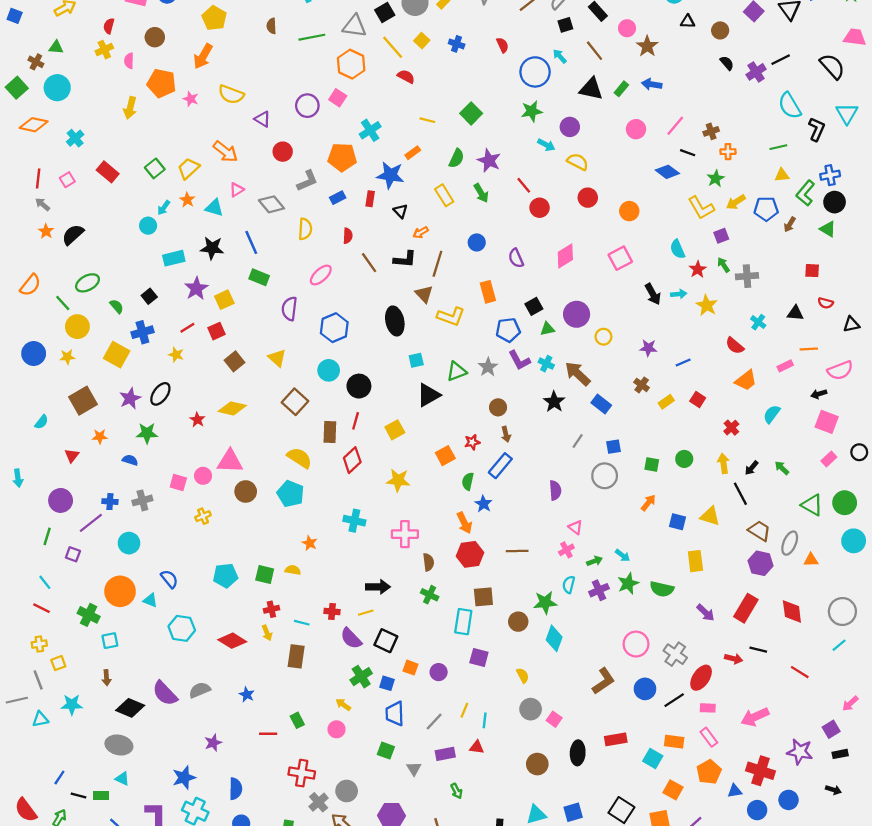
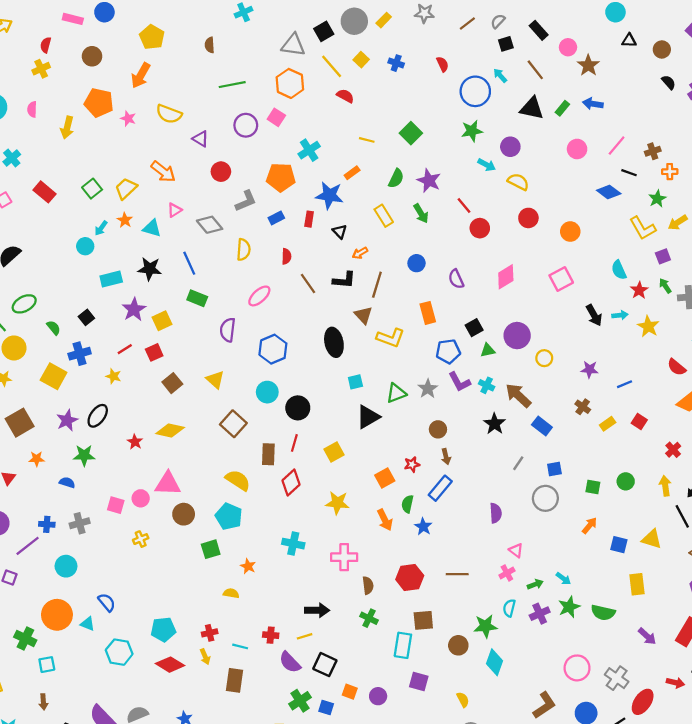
green line: (312, 37) -> (232, 85), moved
pink semicircle: (129, 61) -> (32, 109), moved
orange arrow: (464, 523) -> (385, 520), moved
green square: (265, 574) -> (211, 549), moved, turned -30
cyan pentagon: (225, 576) -> (163, 629), moved

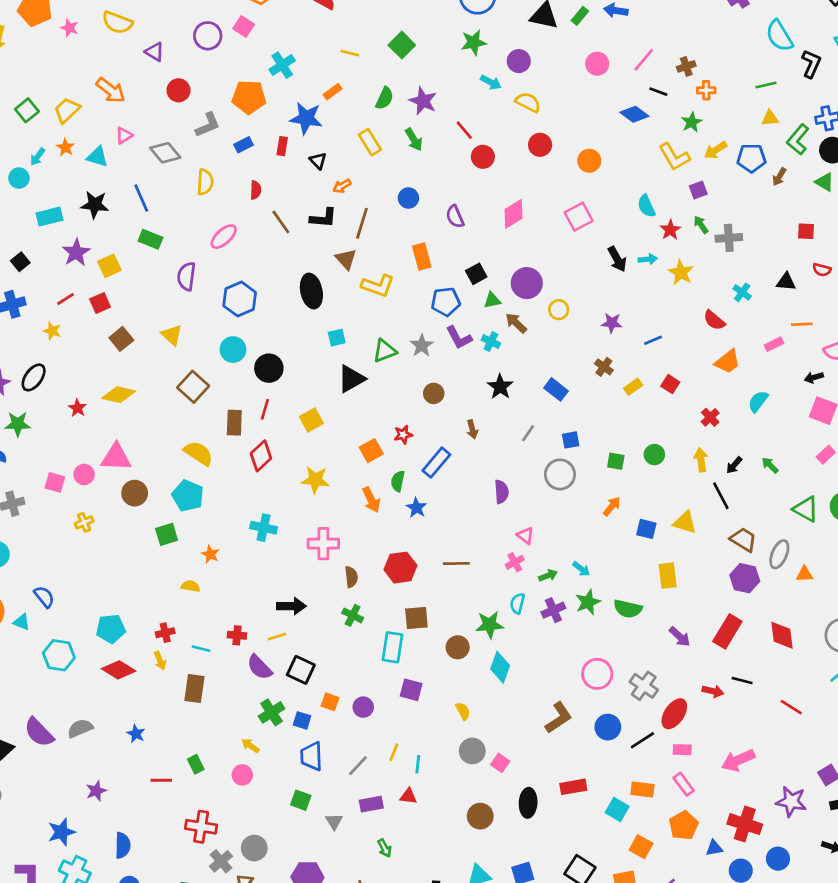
brown arrow: (518, 395) -> (516, 323), moved, size x0.7
brown arrow: (446, 457) -> (472, 429), moved

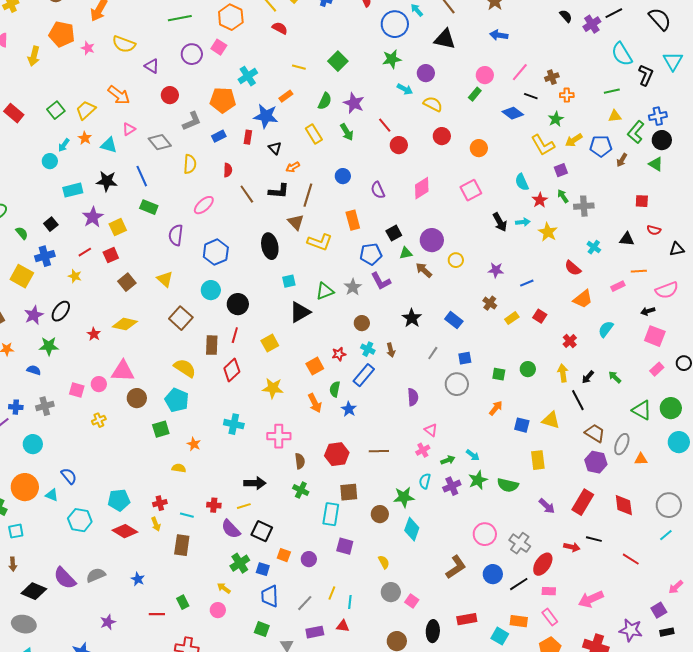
green rectangle: (580, 16) -> (475, 94), moved
cyan cross: (491, 342) -> (368, 349), moved

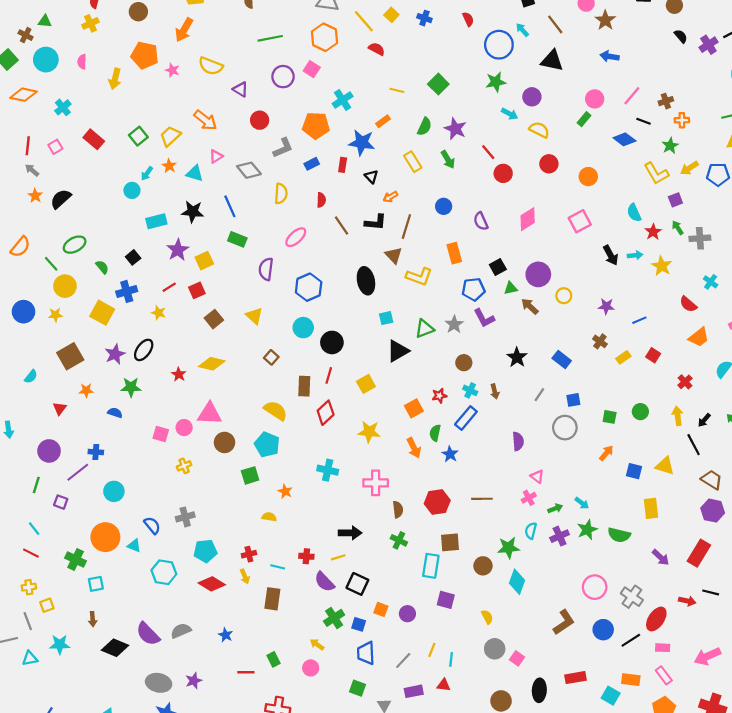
brown square: (181, 318) -> (271, 357), size x0.6
gray cross: (45, 406) -> (185, 517), moved
gray ellipse: (24, 624) -> (159, 683), moved

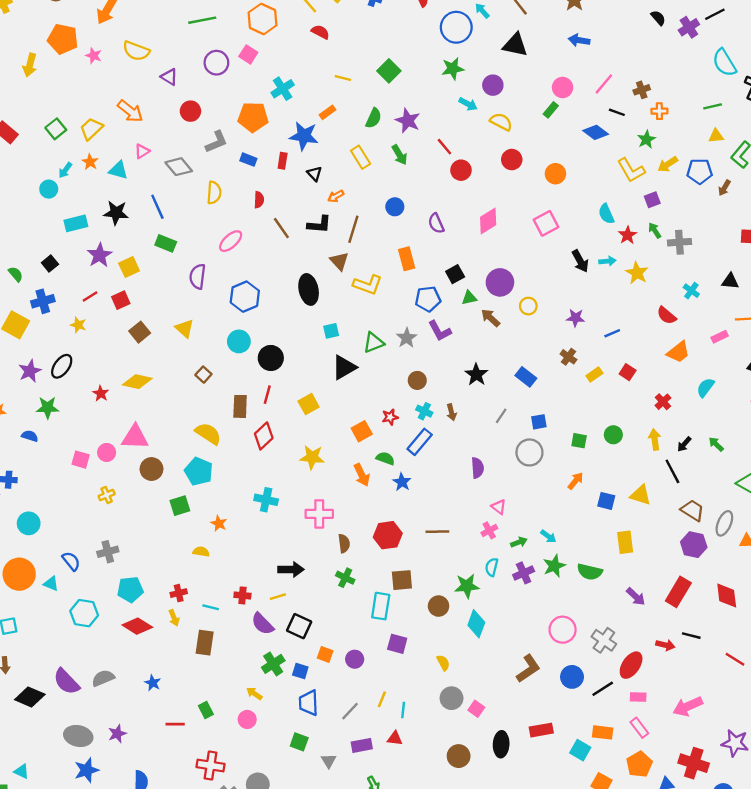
blue rectangle: (312, 164) -> (248, 160), turned 48
green semicircle: (435, 433) -> (385, 458), turned 98

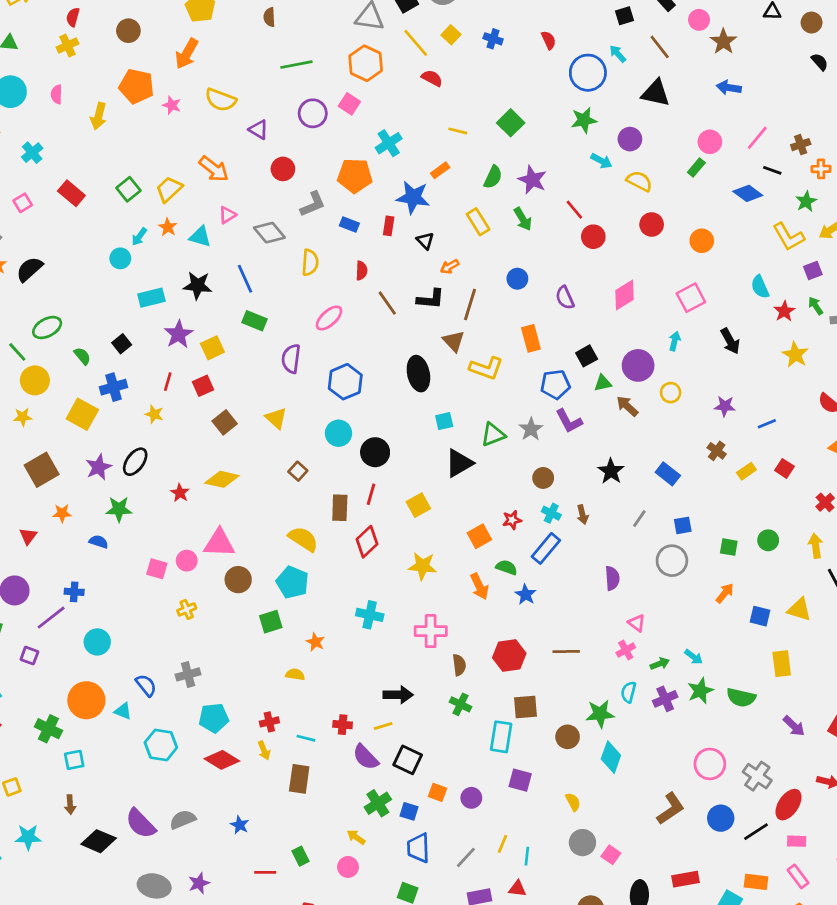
cyan arrow: (607, 261) -> (675, 341), moved, turned -70
red line: (90, 297) -> (168, 382), turned -42

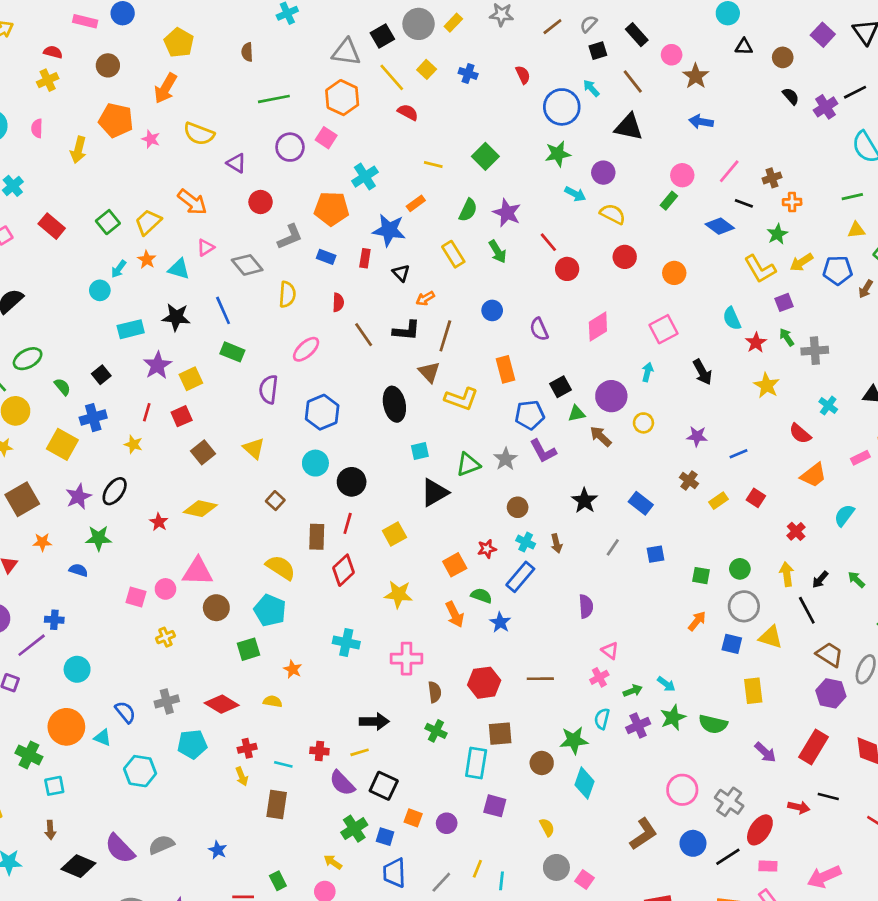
red semicircle: (73, 17) -> (53, 52), turned 90
gray circle: (672, 561) -> (744, 606), moved
red diamond: (222, 760) -> (222, 704), moved

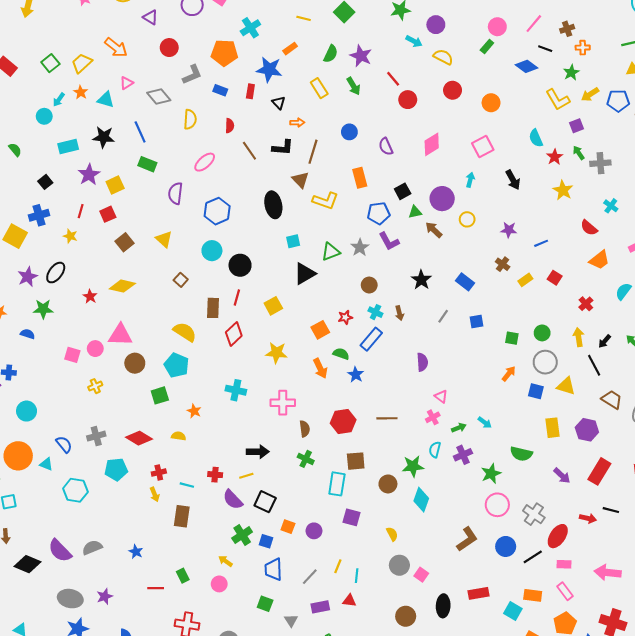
orange arrow: (425, 298) -> (297, 123), turned -152
green semicircle: (62, 387) -> (15, 150), moved
purple hexagon: (831, 693) -> (587, 430), moved
green star: (673, 717) -> (491, 474), moved
pink arrow: (824, 877) -> (608, 573), turned 30

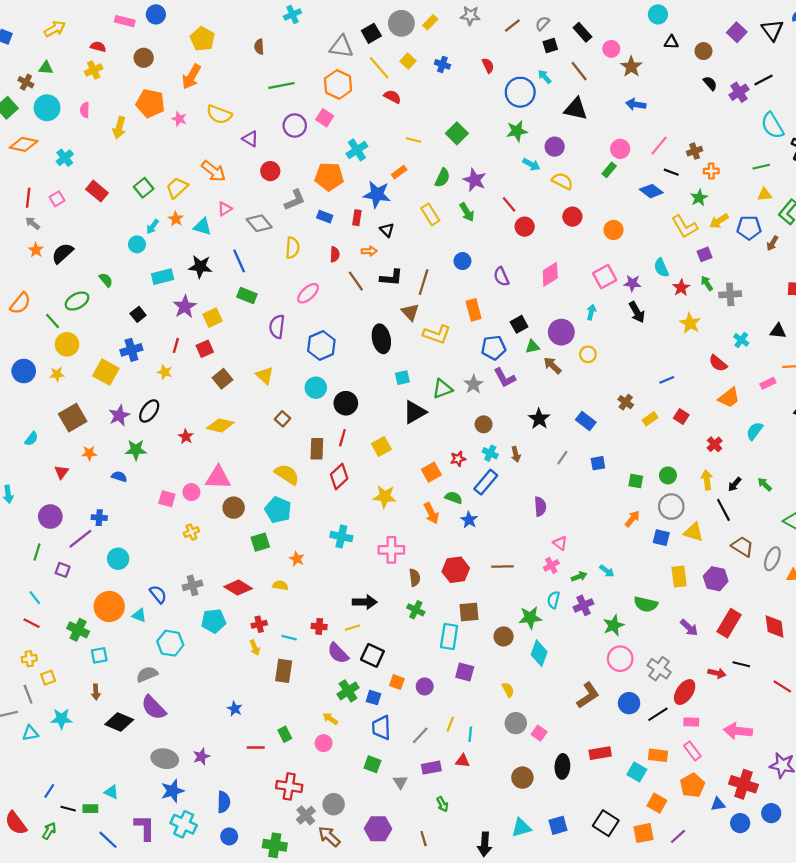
orange arrow: (297, 123) -> (369, 251), moved
purple star: (509, 230) -> (632, 283), moved
gray semicircle: (92, 548) -> (147, 674), moved

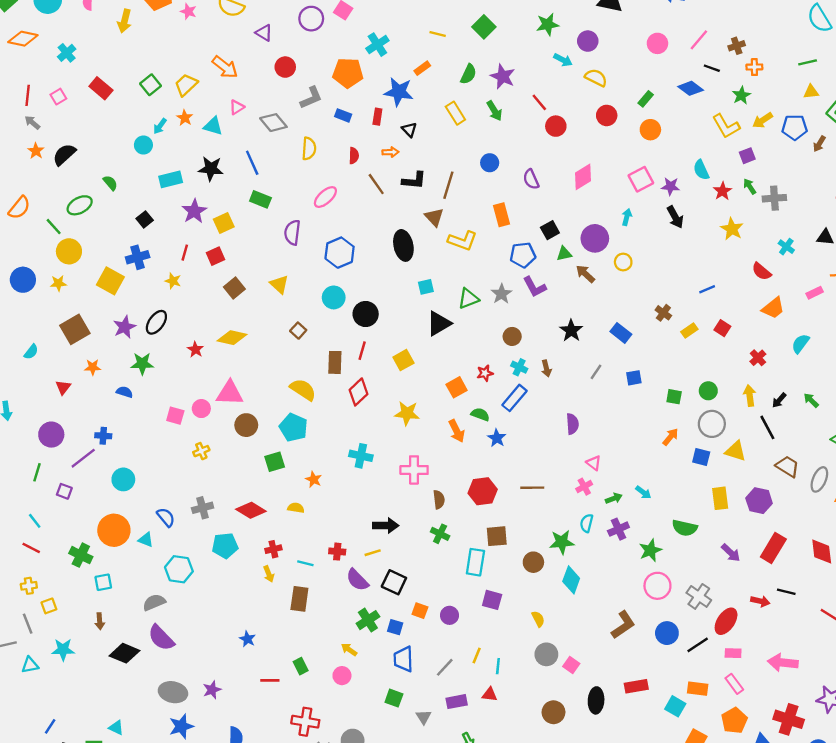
green rectangle: (609, 170) -> (646, 99), moved

